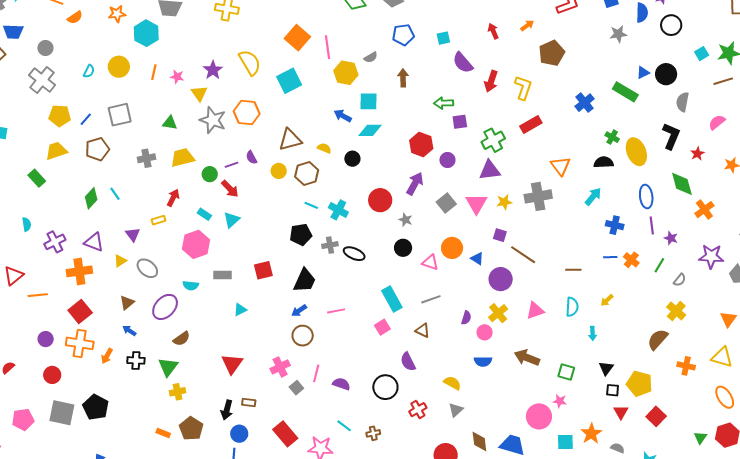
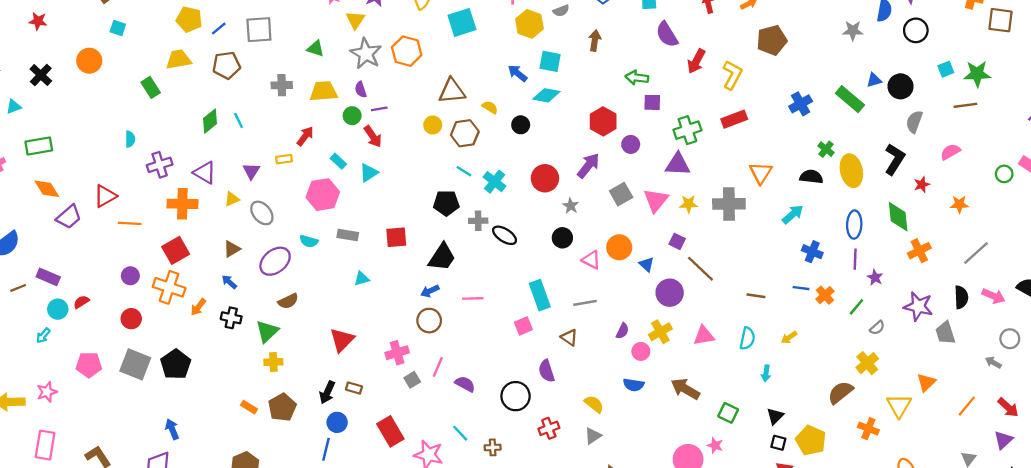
purple semicircle: (251, 157) -> (361, 90), moved
yellow triangle: (722, 357) -> (899, 406), moved, turned 35

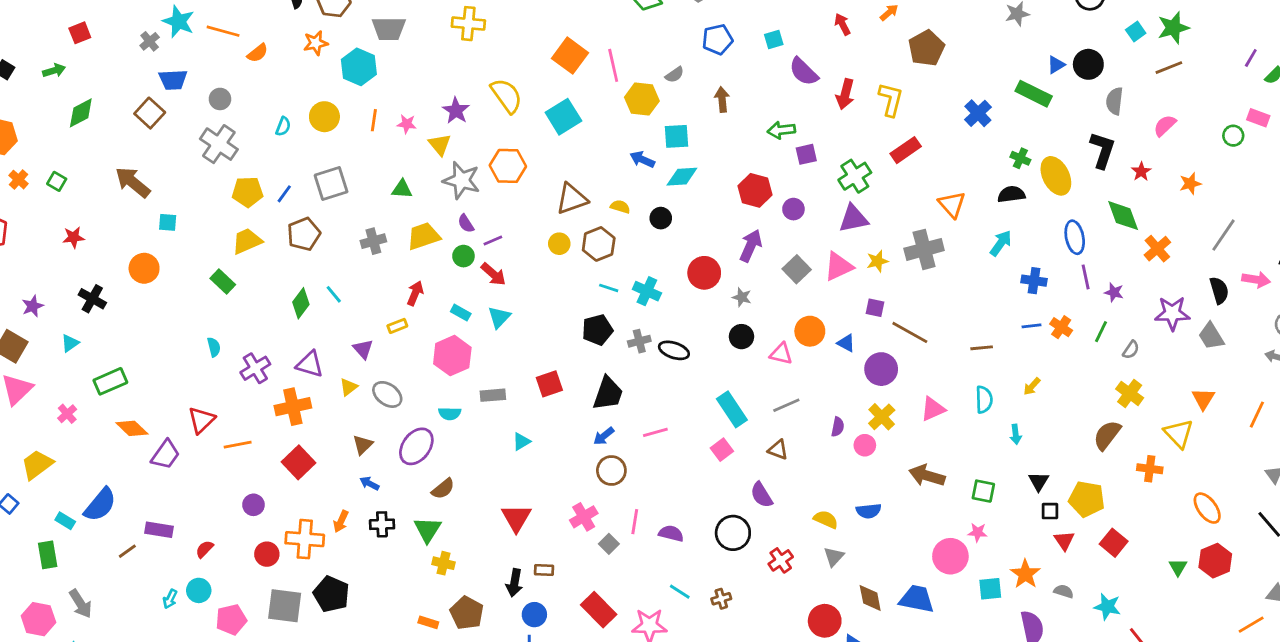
pink triangle: (656, 200) -> (839, 266), turned 40
orange cross: (169, 287) -> (305, 539), moved
cyan circle: (58, 309) -> (199, 590), moved
yellow cross: (273, 362) -> (444, 563), turned 30
blue semicircle: (634, 385) -> (869, 511), moved

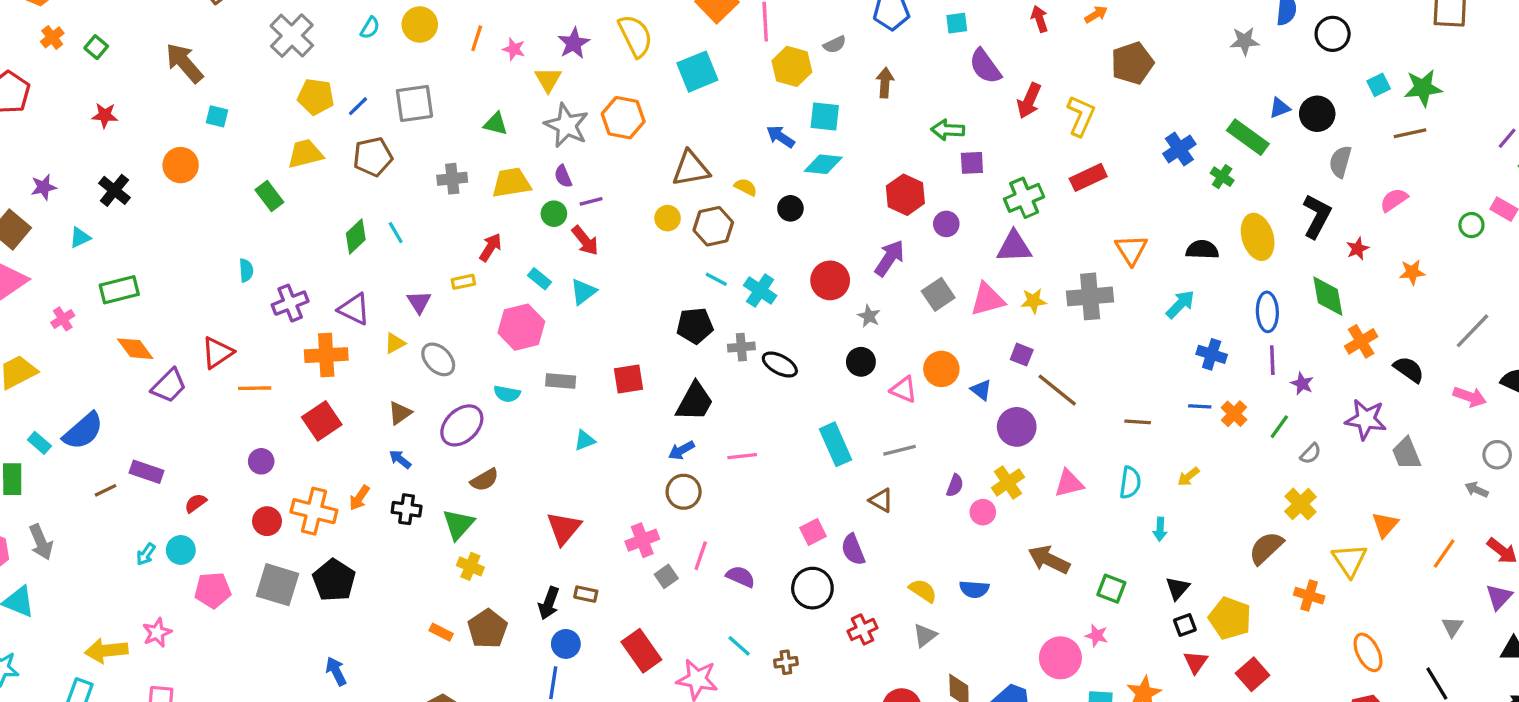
green cross: (1020, 158) -> (1222, 177), moved
gray line: (1224, 235) -> (1473, 331), moved
black semicircle: (1219, 290) -> (1409, 369), moved, turned -48
pink square: (722, 450) -> (813, 532), moved
black square: (1050, 511) -> (1185, 625), turned -30

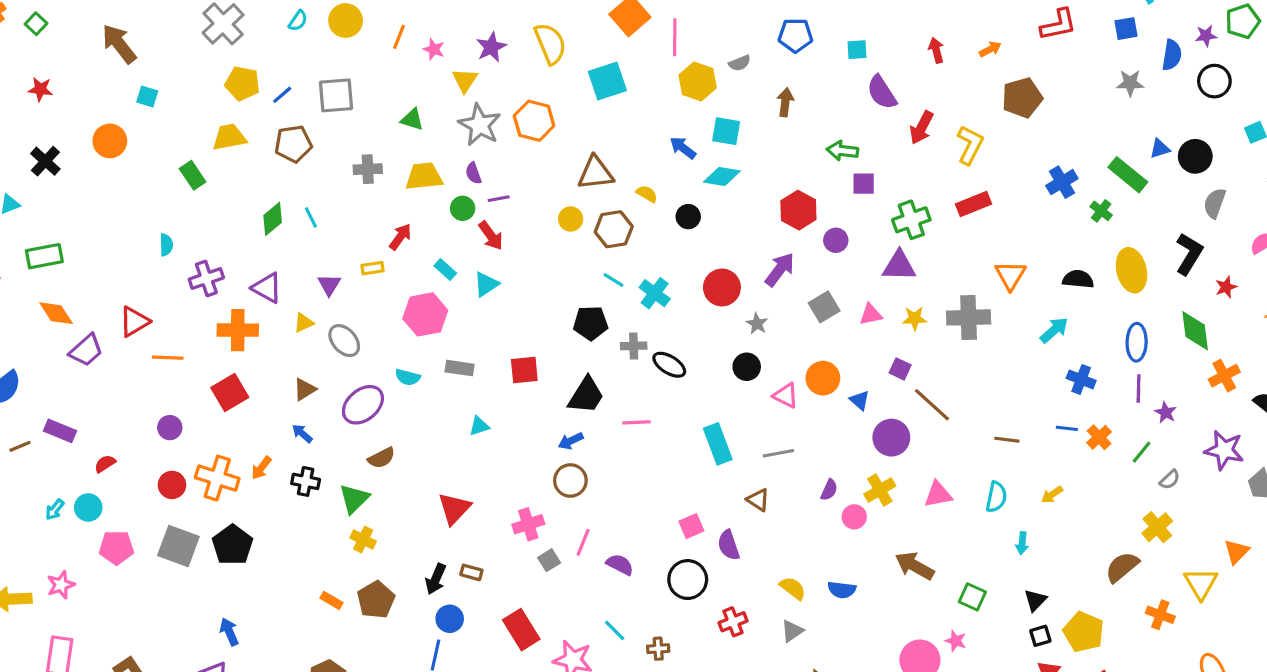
pink triangle: (987, 299) -> (871, 314), size x0.7
pink line: (742, 456) -> (636, 422), moved

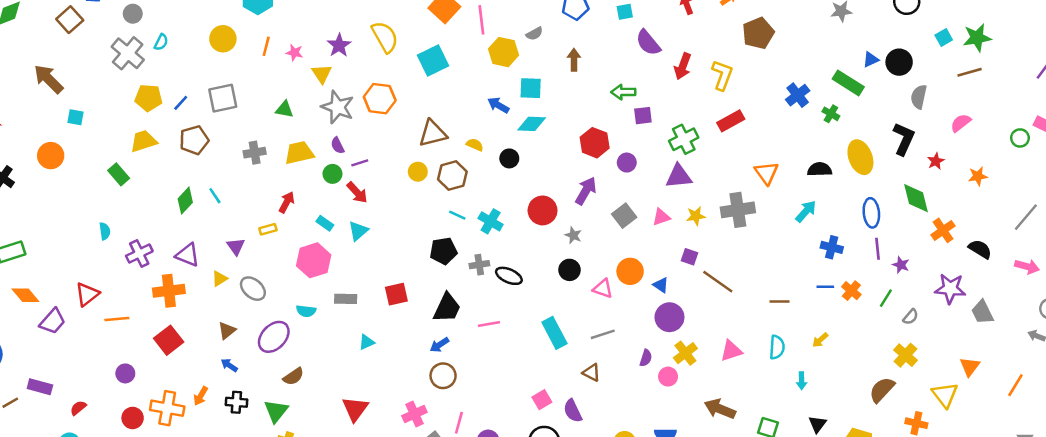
cyan semicircle: (298, 21) -> (161, 42), moved
purple circle: (891, 438) -> (669, 317), moved

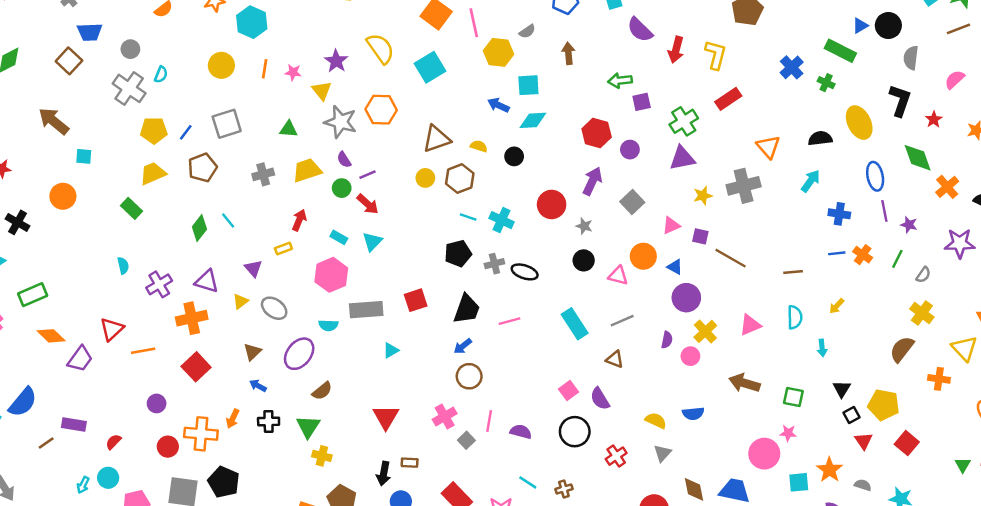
pink triangle: (661, 217) -> (671, 225), moved
gray rectangle: (346, 299) -> (366, 310), size x1.5

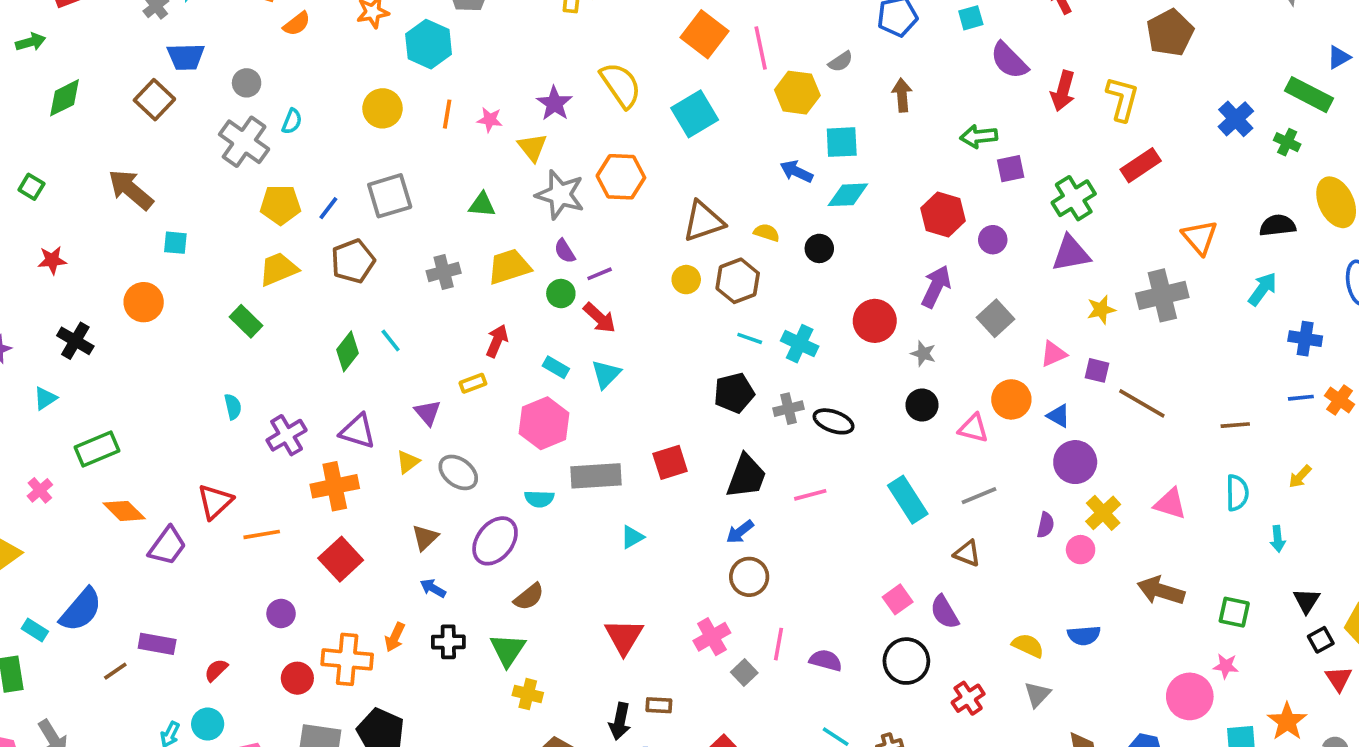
pink triangle: (750, 325) -> (1170, 504), turned 40

